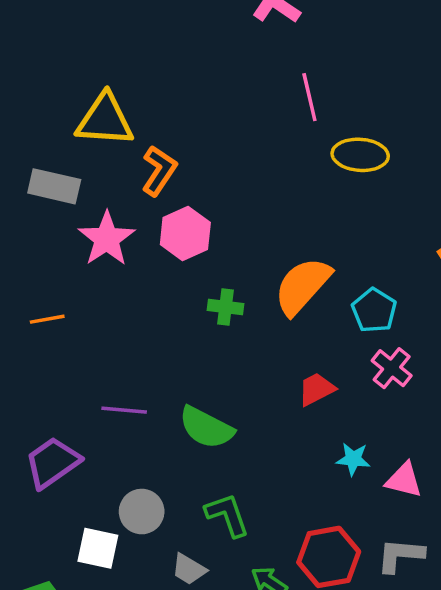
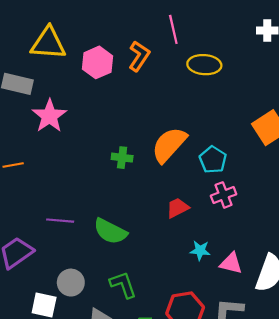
orange L-shape: (159, 171) -> (139, 56), moved
pink hexagon: (185, 234) -> (97, 62), moved
pink cross: (392, 368) -> (224, 195), turned 30

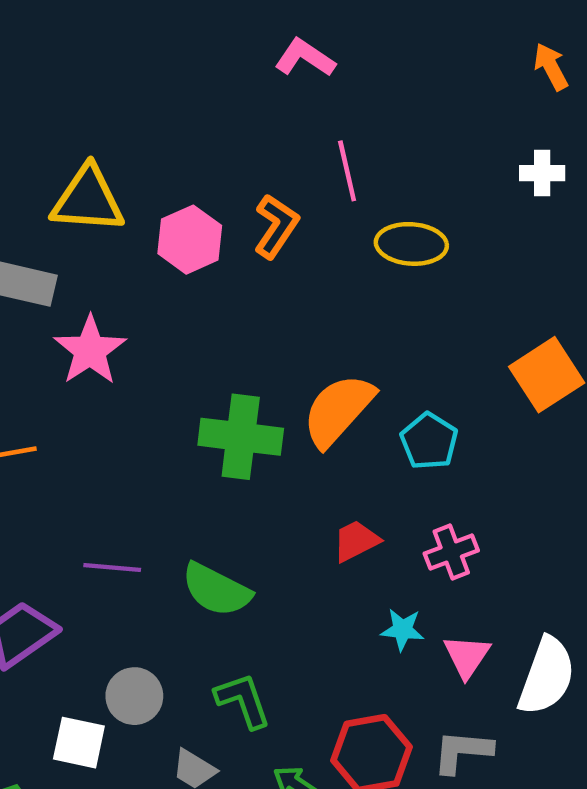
green cross: (122, 158) -> (241, 437), size x1.8
pink cross: (224, 195) -> (451, 552), moved
pink triangle: (231, 263) -> (467, 656), turned 50

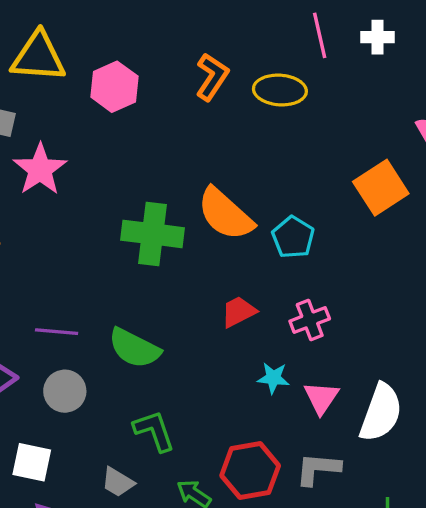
pink line: (347, 171) -> (320, 35), moved
orange L-shape: (276, 226) -> (212, 77), moved
orange semicircle: (338, 410) -> (225, 214), turned -90
gray circle: (134, 696) -> (65, 391), moved

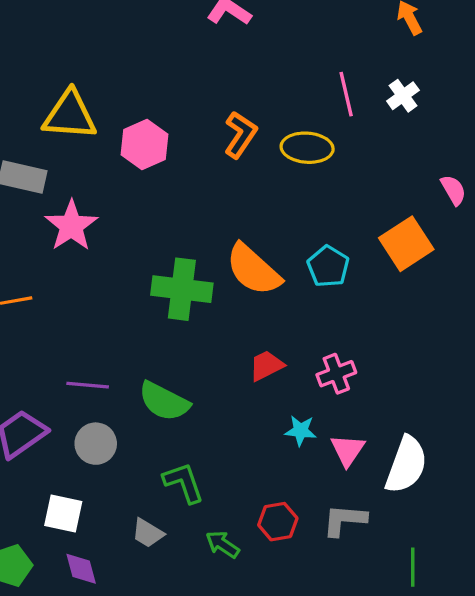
white cross: (378, 37) -> (403, 96), turned -36
cyan pentagon: (293, 237) -> (328, 266), moved
red hexagon: (250, 471) -> (278, 522), size x0.7

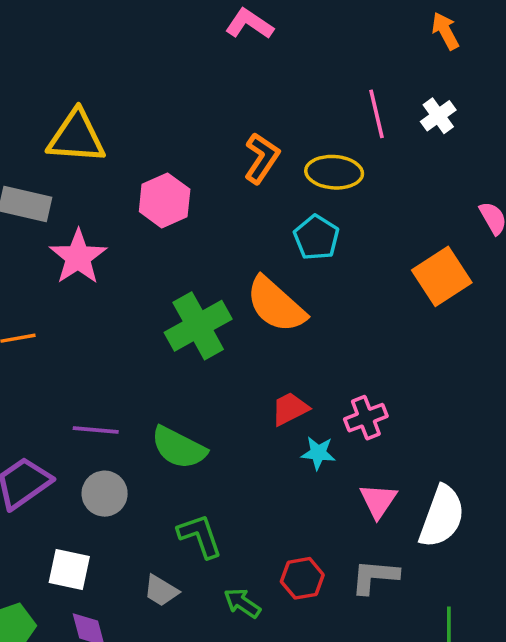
pink hexagon: (144, 144) -> (165, 200), moved
cyan pentagon: (328, 266) -> (316, 238), moved
green cross: (182, 289) -> (198, 326), turned -36
cyan star: (301, 431) -> (318, 453), moved

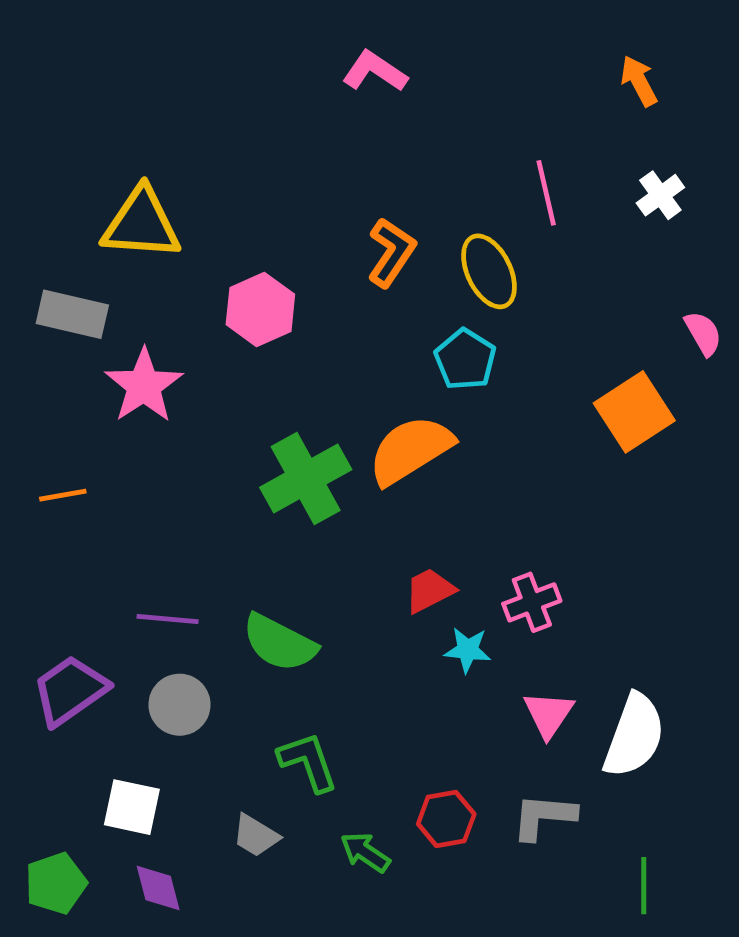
white cross: (438, 116) -> (660, 195), moved
yellow ellipse: (334, 172) -> (489, 271), turned 60
orange semicircle: (276, 305) -> (410, 450), turned 106

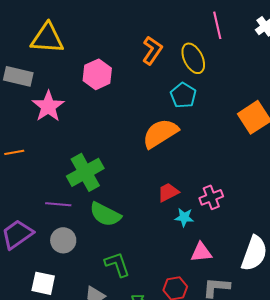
green cross: (306, 479) -> (85, 172), moved
pink triangle: (549, 714) -> (201, 252), moved, turned 50

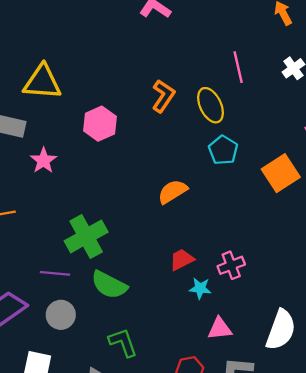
cyan pentagon: (183, 95) -> (223, 150), moved
pink star: (48, 106) -> (43, 160), size x0.7
orange semicircle: (160, 133) -> (172, 192), size x0.7

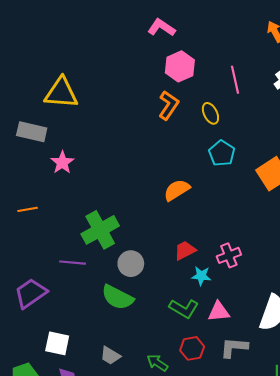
yellow ellipse: (211, 105) -> (210, 113), size x0.7
pink hexagon: (100, 124) -> (180, 66), moved
green semicircle: (109, 285) -> (117, 297), moved
gray circle: (61, 315) -> (131, 264), moved
green L-shape: (123, 342) -> (184, 309), moved, turned 140

